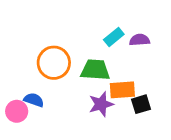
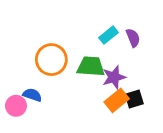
purple semicircle: (140, 40) -> (133, 38), turned 72
orange rectangle: (122, 90) -> (117, 100), moved, turned -35
purple star: (101, 104) -> (114, 77), moved

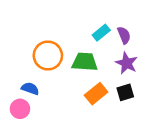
purple star: (114, 77) -> (127, 63), moved, turned -30
orange rectangle: (117, 100) -> (96, 94), moved
pink circle: (16, 106) -> (20, 109), moved

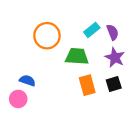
orange circle: (48, 56) -> (47, 36), moved
orange rectangle: (96, 94) -> (87, 85), turned -66

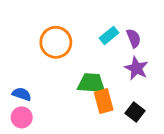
green trapezoid: (77, 56) -> (91, 83), moved
blue semicircle: (27, 81) -> (22, 94), moved
black square: (114, 84) -> (135, 112), moved, turned -35

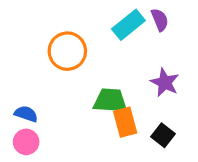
cyan rectangle: (109, 35) -> (128, 25), moved, size x1.4
purple semicircle: (134, 38) -> (160, 20), moved

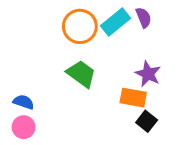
orange circle: (67, 51) -> (80, 26), moved
green trapezoid: (110, 101) -> (81, 74), moved, turned 32
orange rectangle: (125, 122) -> (133, 98), moved, turned -65

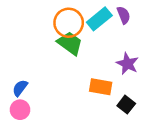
green trapezoid: (81, 74) -> (70, 43), moved
orange rectangle: (133, 98) -> (101, 87), moved
blue semicircle: (24, 102) -> (20, 88), turned -72

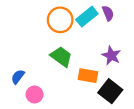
green trapezoid: (70, 43) -> (61, 57), moved
black square: (126, 105) -> (110, 91), size x1.5
pink circle: (20, 110) -> (35, 94), moved

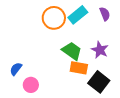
purple semicircle: (108, 13) -> (105, 14), moved
green trapezoid: (61, 57) -> (72, 51), moved

